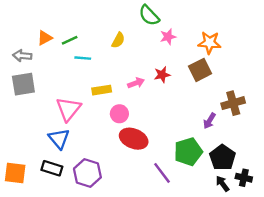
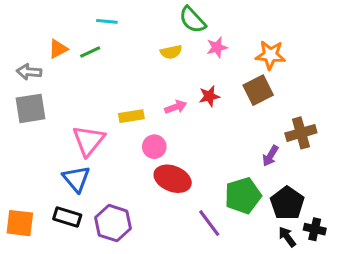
yellow semicircle: (118, 40) -> (171, 52), moved, turned 49
cyan line: (83, 58) -> (107, 21), moved

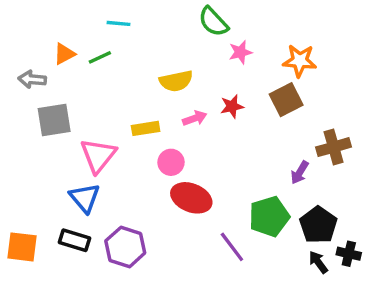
yellow semicircle: (171, 52) -> (176, 81), moved, size x1.4
gray square: (31, 108) -> (54, 120), moved

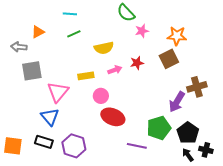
green line: (100, 57) -> (74, 34), moved
purple arrow: (300, 172) -> (177, 102), size x1.5
purple line: (232, 247) -> (137, 146), turned -42

